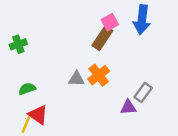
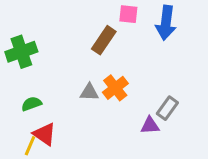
pink square: (110, 22) -> (128, 14), moved, turned 35
brown rectangle: (102, 38) -> (104, 40), moved
green cross: (18, 44) -> (21, 52), size x1.5

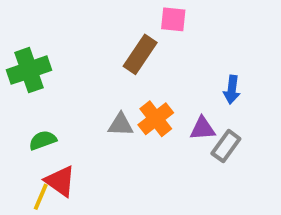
blue arrow: (166, 23) -> (232, 90), moved, size x0.6
purple triangle: (150, 125) -> (203, 129), moved

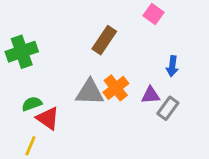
pink square: (173, 19) -> (153, 14), moved, turned 30
gray triangle: (121, 125) -> (90, 92), size x1.5
red triangle: (60, 181) -> (48, 118), moved

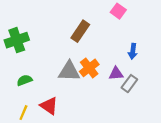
red triangle: (48, 118) -> (49, 106), moved

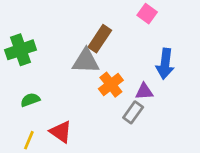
blue arrow: (133, 51) -> (165, 64), size x1.5
gray triangle: (69, 71) -> (86, 61), moved
gray rectangle: (129, 84) -> (133, 112), moved

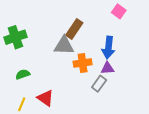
pink square: (147, 14) -> (119, 11), moved
blue arrow: (165, 64) -> (108, 48), moved
orange cross: (111, 85) -> (83, 63), turned 30

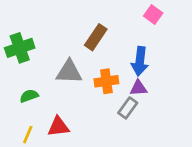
gray triangle: (64, 45) -> (69, 72), moved
red triangle: (45, 98) -> (58, 127), turned -42

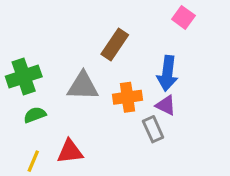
green cross: (20, 48) -> (24, 77), moved
purple triangle: (138, 88) -> (166, 105), turned 30
gray rectangle: (128, 108) -> (153, 129), turned -60

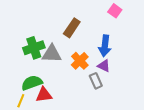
green cross: (24, 77) -> (34, 48), moved
orange cross: (127, 97) -> (80, 61), turned -36
green semicircle: (35, 115) -> (32, 83), moved, size x1.5

